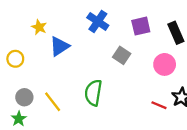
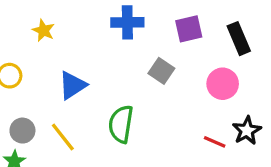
blue cross: (98, 21) -> (127, 22), turned -35
blue triangle: (59, 46) -> (72, 85), moved

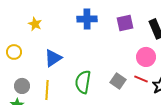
gray square: (161, 71) -> (118, 81), moved
yellow line: (63, 137) -> (47, 90), turned 42
red line: (215, 142) -> (141, 79), moved

